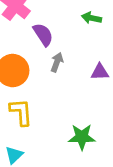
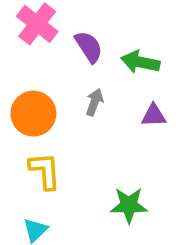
green arrow: (92, 18) -> (140, 62), moved, size x1.4
purple semicircle: (43, 35) -> (89, 47), moved

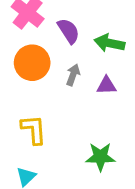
orange circle: (33, 114) -> (32, 63), moved
purple triangle: (154, 115) -> (106, 85), moved

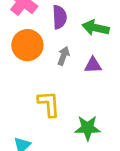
purple semicircle: (69, 31) -> (59, 17), turned 30
yellow L-shape: (34, 129) -> (49, 104), moved

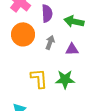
green star: (88, 128) -> (65, 79), moved

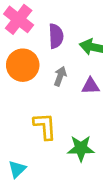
green star: (65, 79) -> (81, 148), moved

